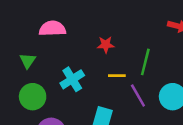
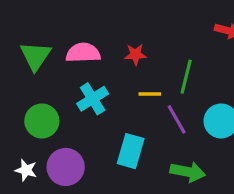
pink semicircle: (52, 29) -> (83, 53), moved
green triangle: (28, 61) -> (36, 56), moved, size x1.5

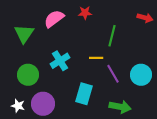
pink semicircle: (83, 53) -> (54, 19), moved, turned -35
red star: (135, 54) -> (85, 13), moved
green line: (186, 77) -> (112, 36), moved

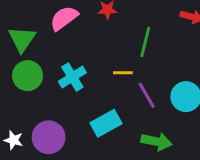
green circle: (28, 75) -> (28, 76), moved
cyan rectangle: (84, 94) -> (106, 123), turned 45

